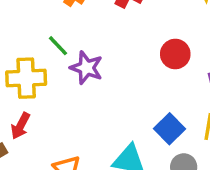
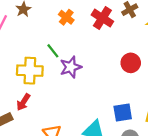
purple star: (86, 68) -> (71, 67), turned 30
blue square: (170, 129) -> (123, 112), turned 30

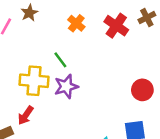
red circle: (131, 63) -> (142, 90), moved
purple star: (71, 67) -> (66, 86), moved

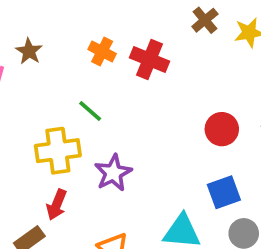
red cross: (116, 26) -> (149, 60), moved
purple star: (66, 86) -> (113, 173), moved

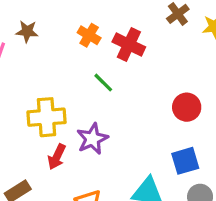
brown star: (29, 51) -> (27, 31), turned -30
green line: (90, 111) -> (103, 83), moved
red arrow: (57, 205) -> (57, 157), moved

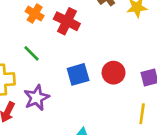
green line: (103, 83) -> (31, 53), moved
blue square: (185, 161) -> (78, 74), moved

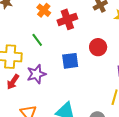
red cross: (67, 21) -> (67, 19), turned 36
red circle: (114, 73) -> (98, 47), moved

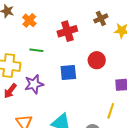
orange cross: (44, 10) -> (29, 20), moved
green line: (37, 40) -> (36, 50), turned -48

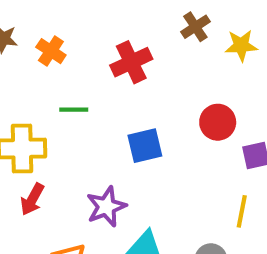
red circle: (97, 60) -> (218, 122), moved
purple star: (34, 84) -> (106, 207), moved

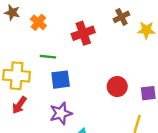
red circle: (218, 122) -> (117, 87), moved
blue square: (145, 146) -> (61, 80), moved

